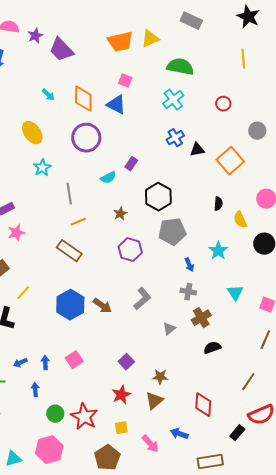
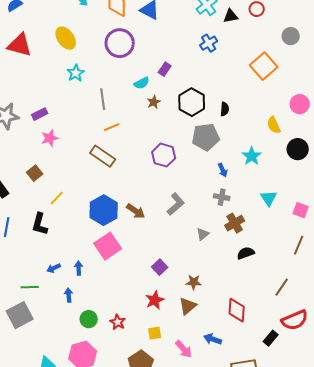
black triangle: (197, 150) -> (231, 16), moved
black semicircle: (218, 204) -> (225, 109), moved
brown star: (120, 214) -> (154, 102), moved
pink square: (74, 360) -> (108, 246), moved, size x1.5
red star: (84, 417) -> (118, 322), size x0.6

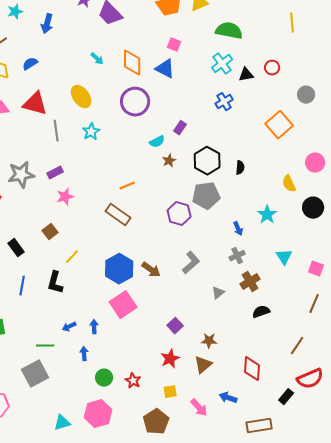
gray line: (103, 99) -> (56, 131), moved
gray pentagon: (206, 137) -> (206, 196), moved
gray cross: (222, 197) -> (237, 256), turned -35

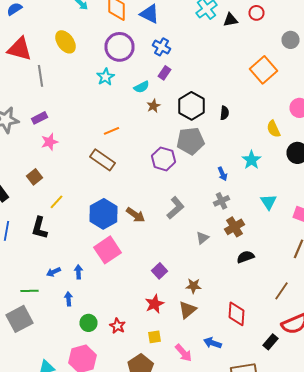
blue cross: (224, 102) -> (162, 47), moved, turned -30
cyan star: (91, 132) -> (106, 77), moved

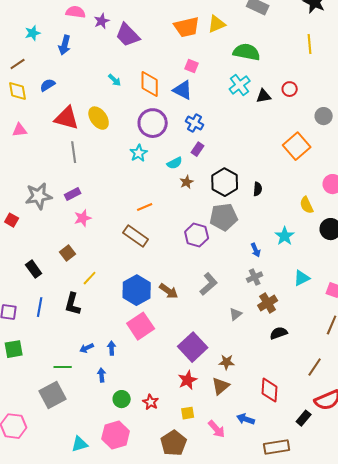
red triangle: (20, 49) -> (67, 118), moved
cyan triangle: (268, 202) -> (302, 278), turned 36
purple square: (160, 271) -> (193, 347), size x1.8

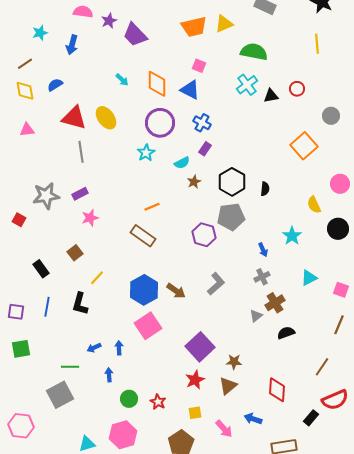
gray triangle: (236, 314) -> (256, 316), moved

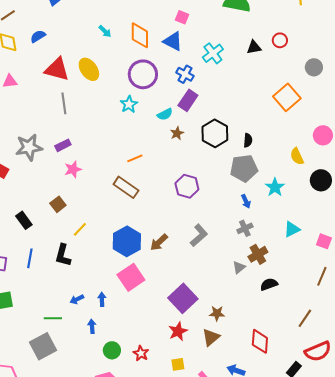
cyan cross: (247, 85) -> (213, 53), moved
purple rectangle: (205, 149) -> (188, 100), size x1.5
gray pentagon: (231, 217) -> (244, 168), moved
brown arrow: (176, 291) -> (159, 242), turned 102

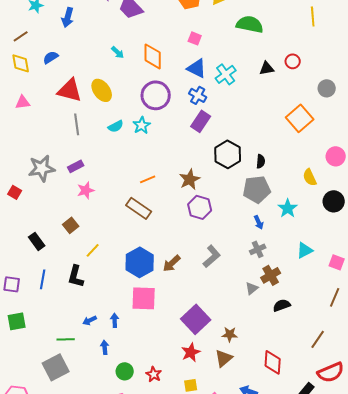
blue triangle: (173, 41) -> (197, 68), moved
cyan semicircle: (165, 114) -> (116, 126), moved
brown star: (177, 133) -> (190, 179), moved, size x1.5
pink square: (131, 277) -> (144, 298), turned 36

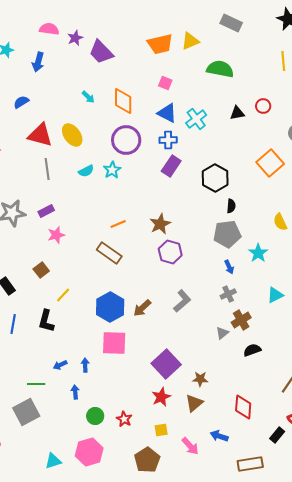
blue cross: (198, 95) -> (168, 140), turned -30
black hexagon: (228, 154) -> (215, 178), moved

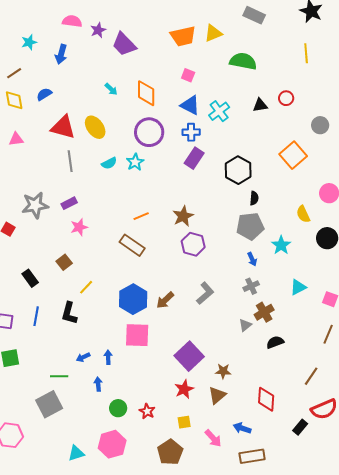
brown rectangle: (250, 464) -> (252, 456), moved

